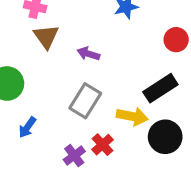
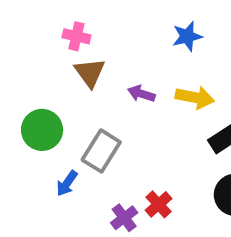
gray rectangle: (85, 101) -> (101, 151), moved
yellow arrow: (132, 116) -> (195, 97), moved

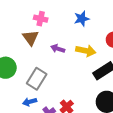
pink cross: (76, 36) -> (41, 19), moved
blue arrow: (67, 183) -> (30, 102), moved, turned 40

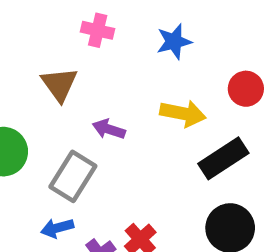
pink cross: (41, 19) -> (98, 30), moved
purple arrow: (58, 49) -> (109, 129), moved

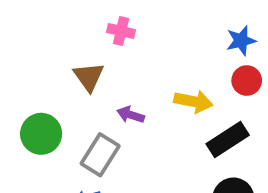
blue star: (174, 42) -> (241, 41), moved

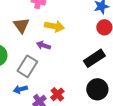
yellow arrow: (193, 101) -> (54, 26), moved

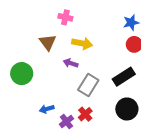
gray rectangle: (27, 66) -> (88, 85), moved

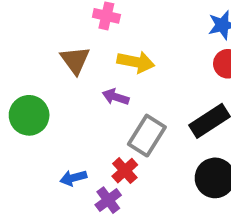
red cross: (85, 114) -> (125, 171), moved

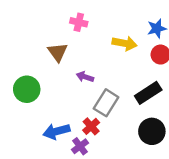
yellow arrow: (136, 62) -> (125, 43), moved
blue arrow: (73, 178) -> (56, 131), size x1.5

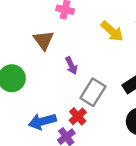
yellow arrow: (125, 43) -> (112, 31), turned 30
purple arrow: (85, 77) -> (71, 66), turned -133

